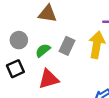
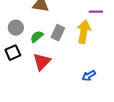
red triangle: (49, 79) -> (42, 62), turned -30

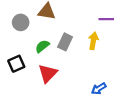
gray circle: (16, 28) -> (21, 22), moved
yellow arrow: (84, 32) -> (93, 41), size x0.7

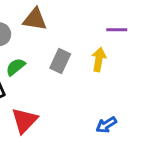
green semicircle: (42, 46) -> (16, 67), moved
red triangle: (48, 73) -> (24, 120), moved

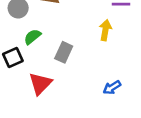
gray rectangle: (60, 61) -> (64, 52), moved

